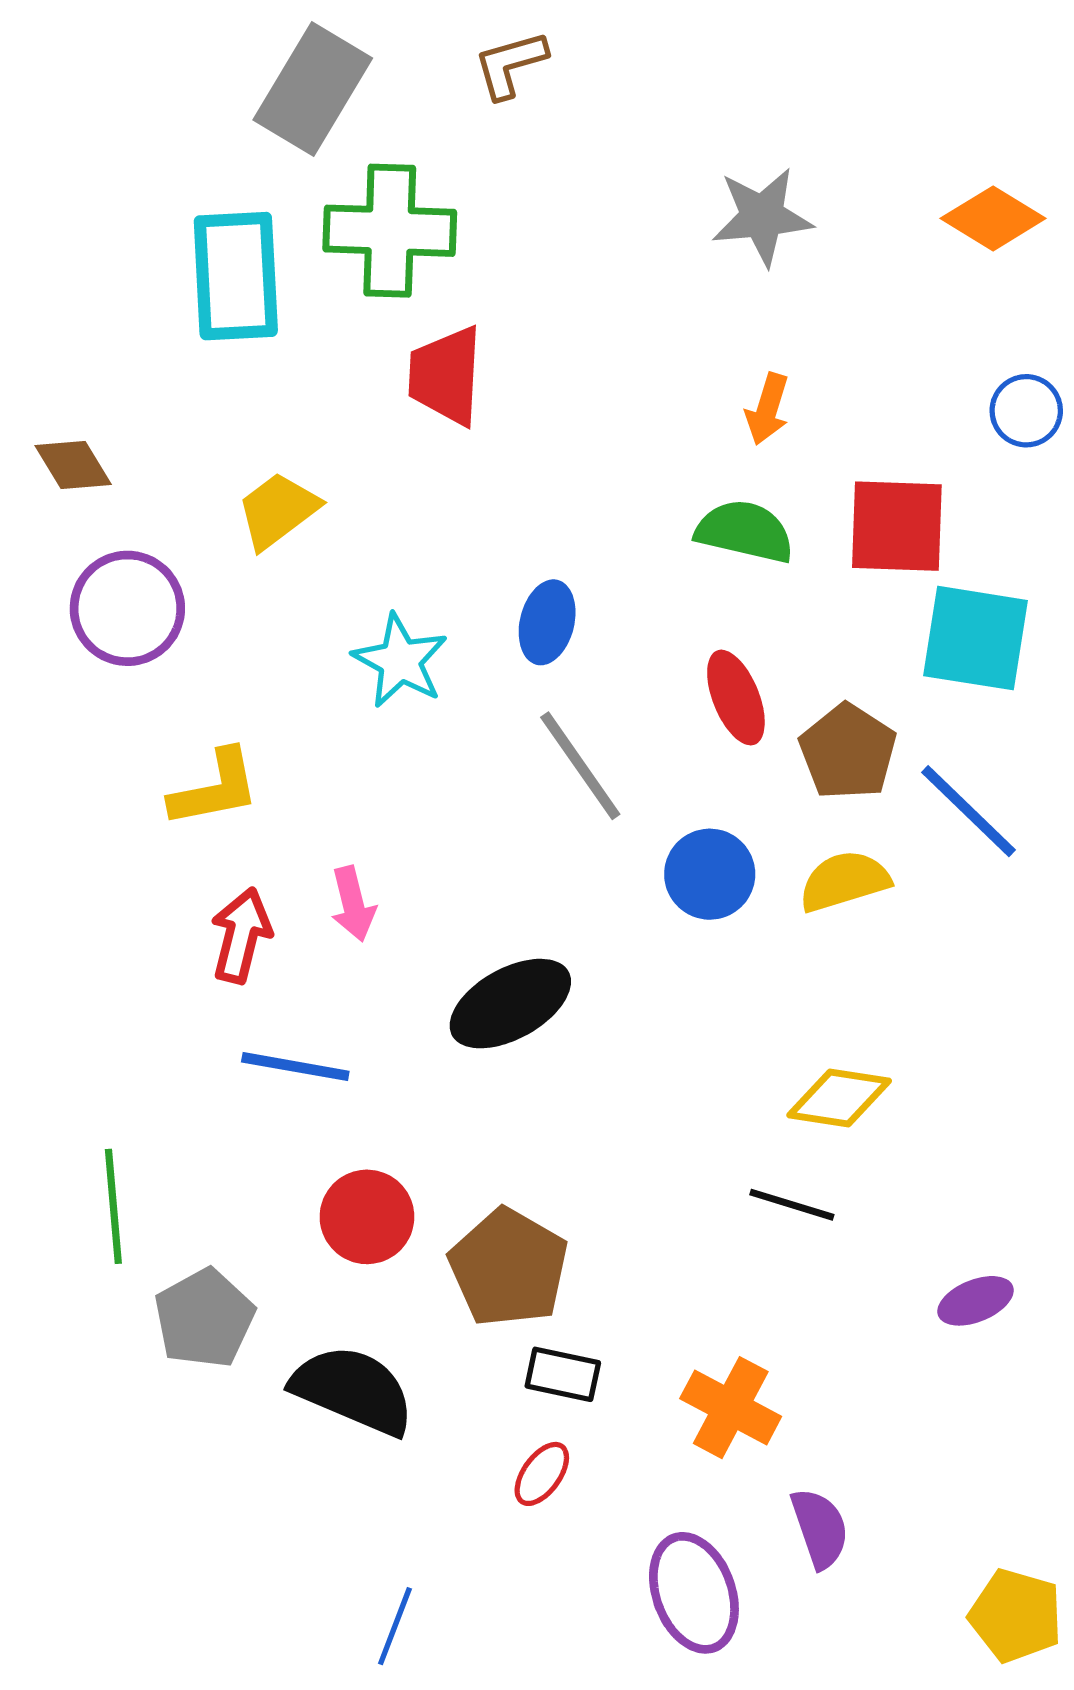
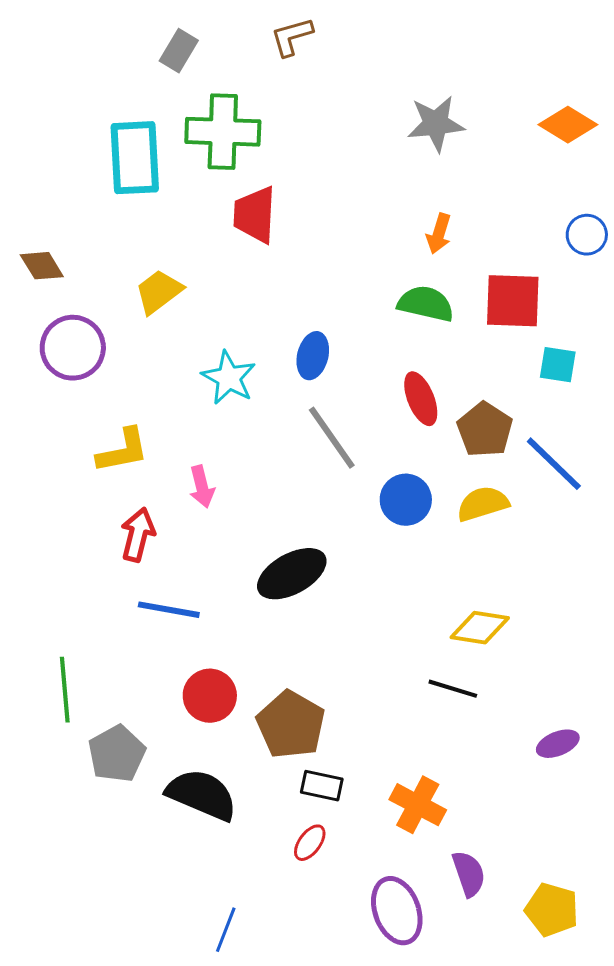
gray rectangle: (313, 89) -> (179, 51), size x0.6
cyan square: (976, 638) -> (558, 365), size x0.6
pink arrow: (353, 904) -> (202, 487), moved
yellow pentagon: (1016, 1616) -> (552, 910), moved

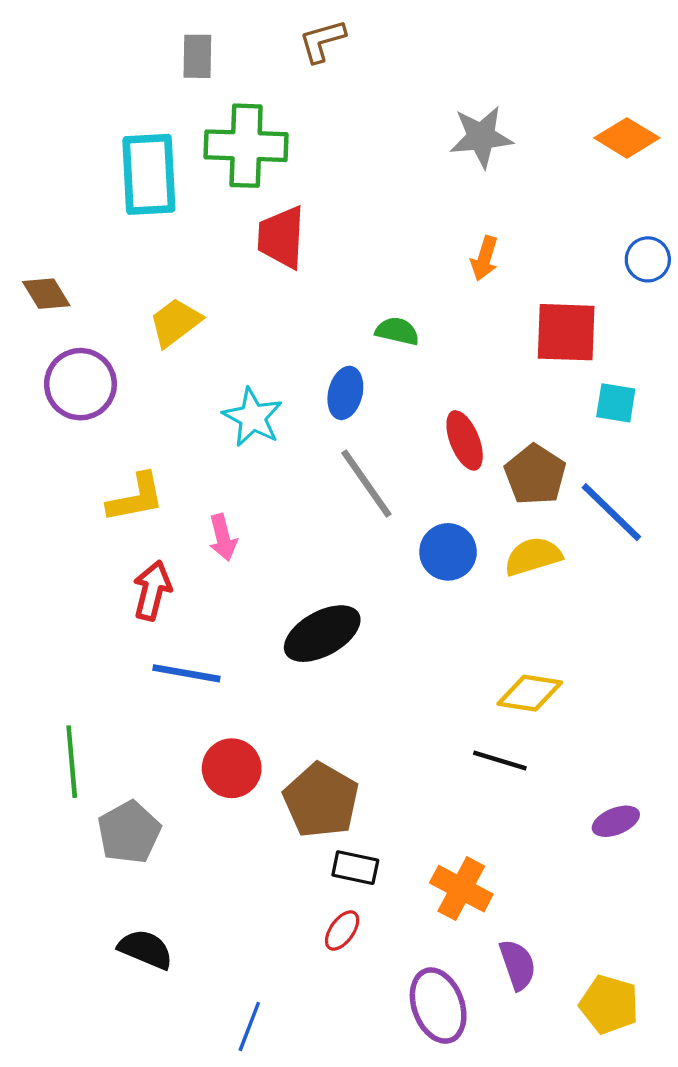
gray rectangle: (179, 51) -> (197, 56), turned -30
green semicircle: (426, 304) -> (397, 331), moved, size x0.7
black semicircle: (202, 795) -> (146, 949), moved, size x0.7

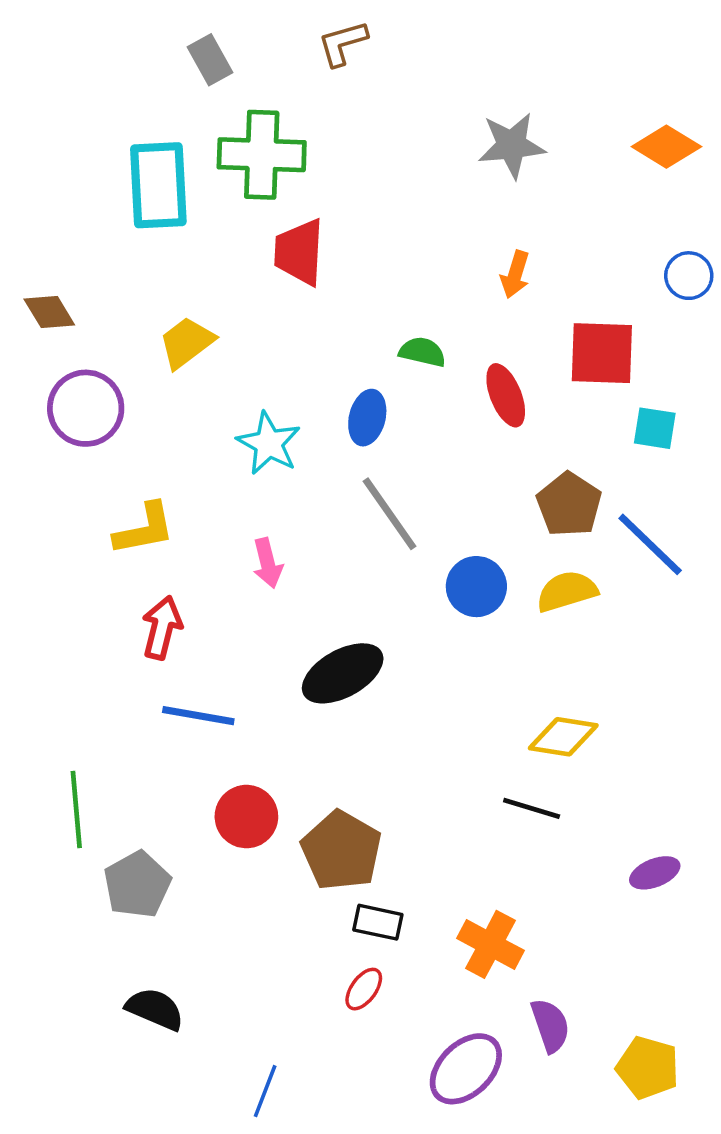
gray rectangle: (197, 56) -> (210, 60), turned -30
red ellipse: (465, 440) -> (506, 395), moved
pink arrow: (223, 538) -> (268, 563), moved
purple ellipse: (438, 1006) -> (466, 1069), turned 66

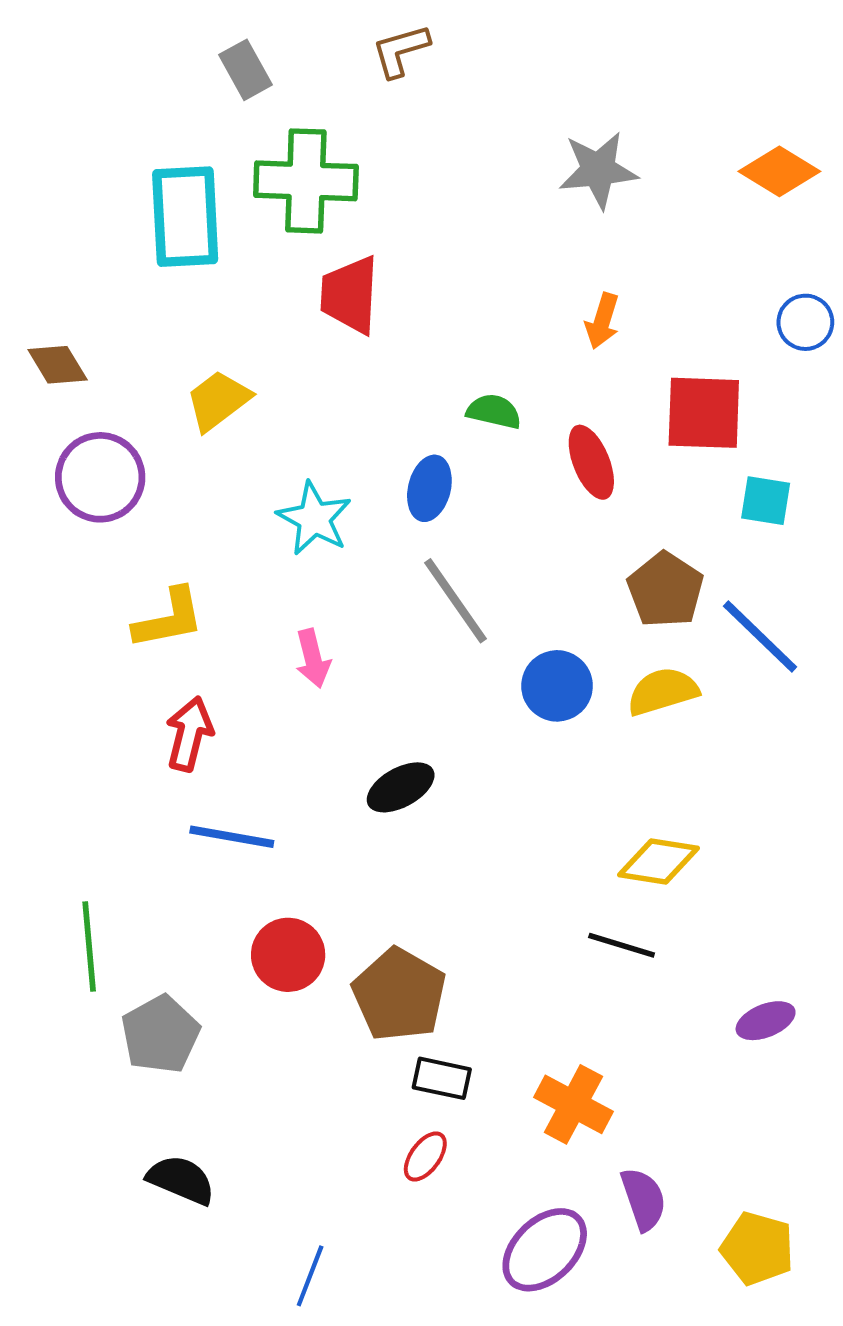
black ellipse: (343, 673) -> (401, 787), size x0.7

